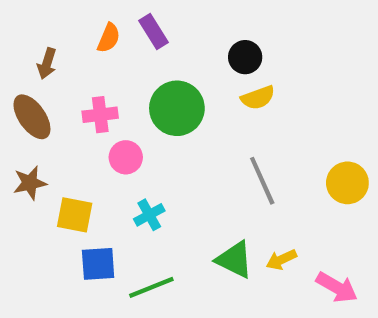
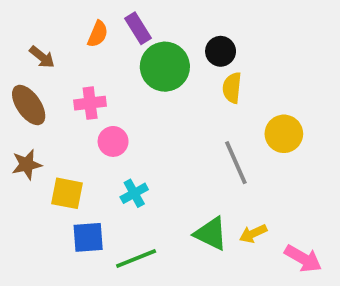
brown arrow: (47, 64) -> (42, 57), turned -68
yellow semicircle: (258, 98) -> (232, 88), turned 116
green circle: (177, 108) -> (165, 67), moved
yellow circle: (347, 183) -> (284, 134), moved

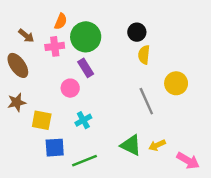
purple rectangle: (138, 28) -> (86, 68), moved
green circle: (165, 67) -> (86, 37), moved
pink cross: (90, 103) -> (55, 46), moved

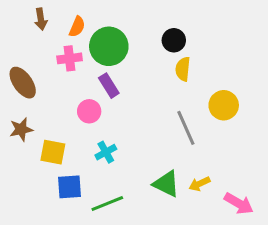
brown arrow: (26, 36) -> (41, 19), moved, turned 42

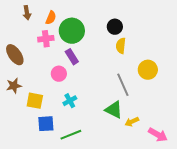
green triangle: (166, 184) -> (114, 110), moved

